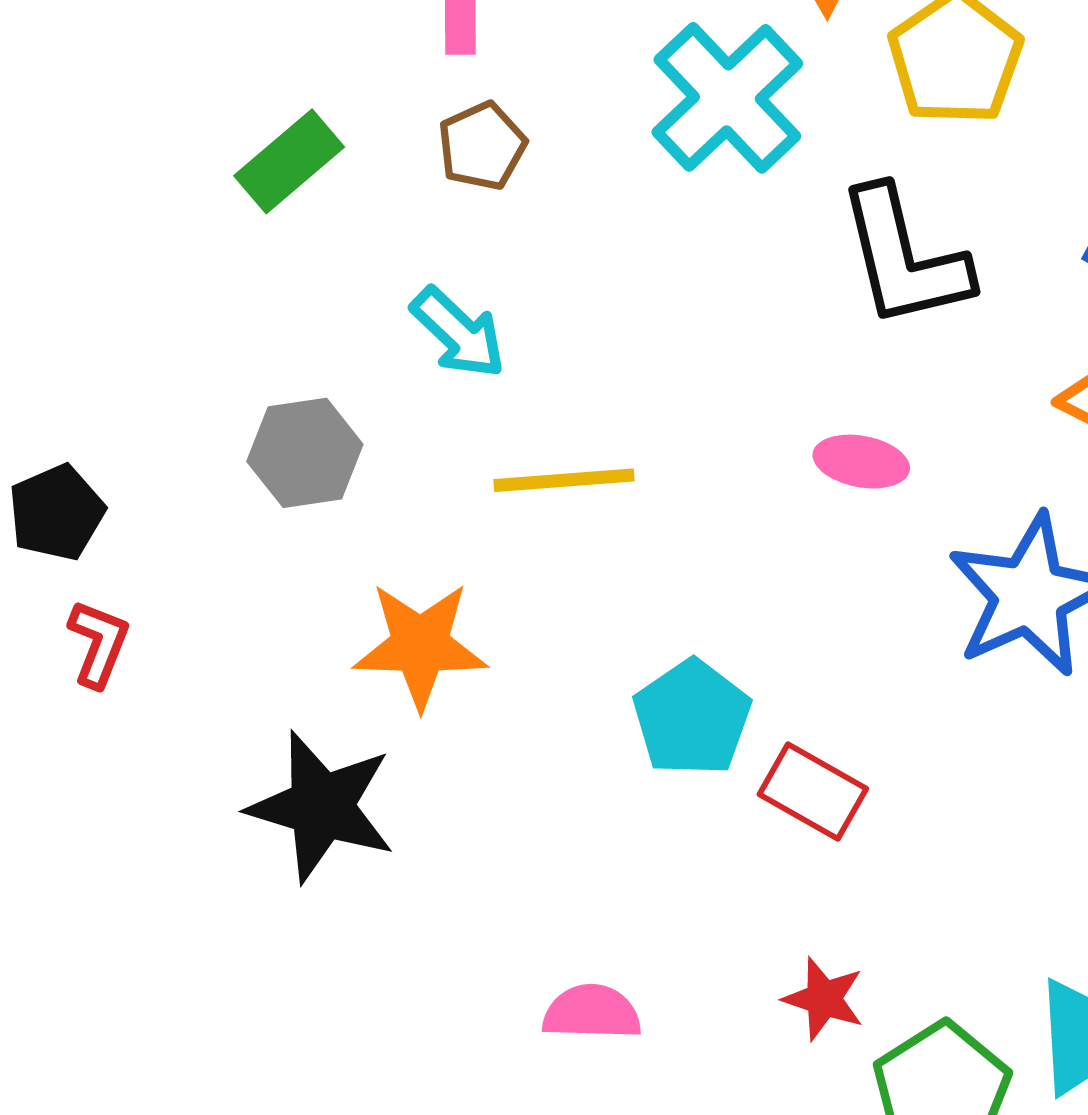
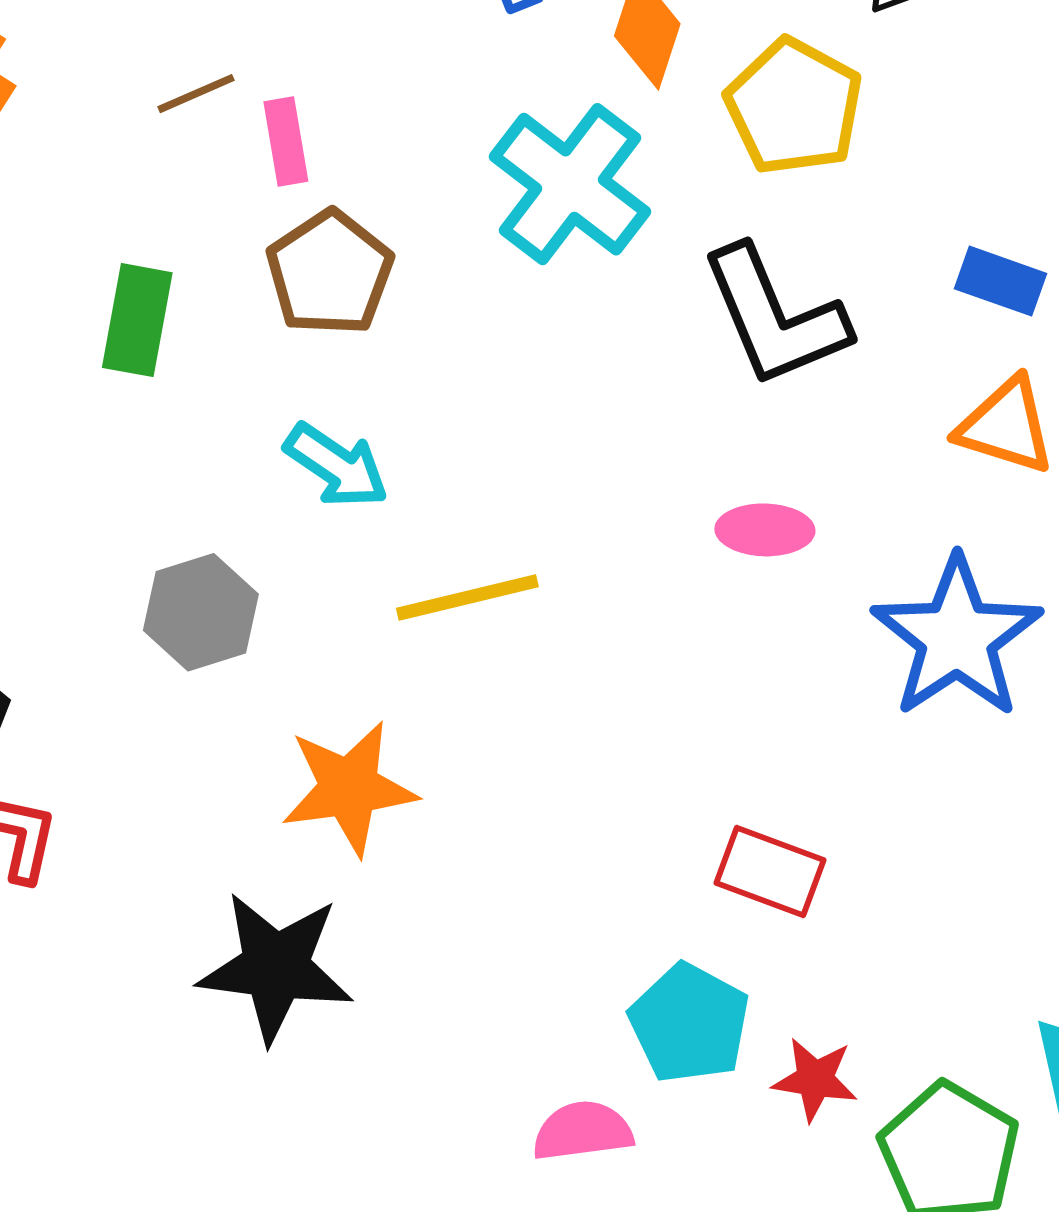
brown pentagon: (482, 146) -> (330, 273), size x1.4
green rectangle: (289, 161) -> (137, 320), turned -30
cyan pentagon: (692, 718) -> (689, 1023), moved

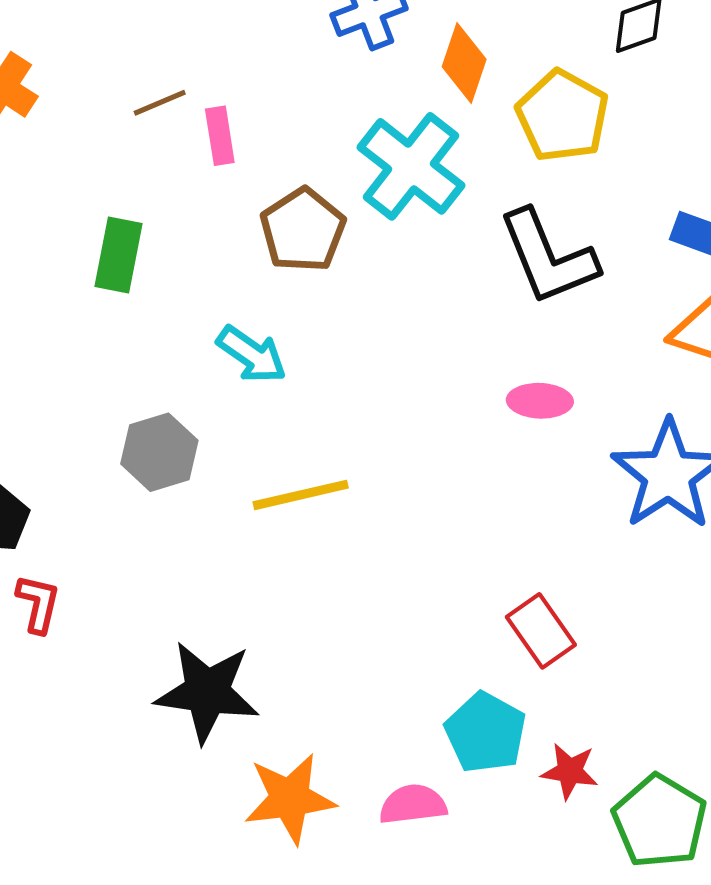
brown pentagon: (330, 273) -> (303, 230), moved
yellow line: (467, 597) -> (301, 495), moved
orange star: (349, 788) -> (290, 798), moved
red rectangle: (770, 871) -> (541, 631), turned 34

